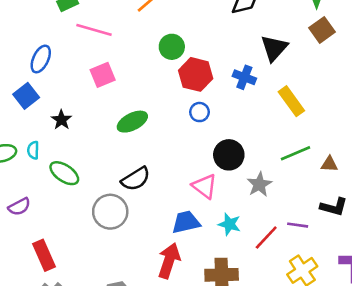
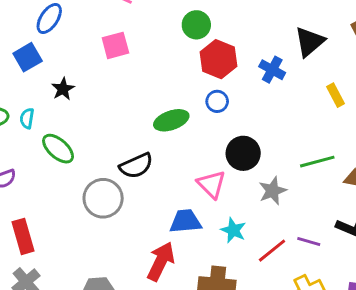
yellow rectangle: (291, 101) -> (335, 95), moved, size x0.7
green ellipse: (132, 122) -> (171, 120), moved

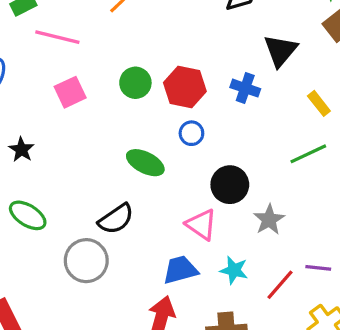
green circle: (196, 25) -> (135, 83), moved
green ellipse: (171, 120) -> (145, 163), turned 56
green line: (317, 162) -> (308, 154), moved

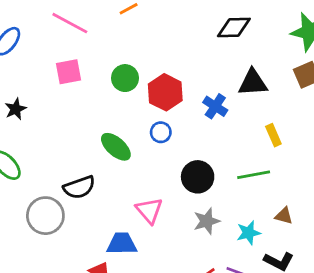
black triangle: (280, 50) -> (253, 83), turned 32
black circle: (230, 185) -> (198, 177), moved
cyan star: (234, 270) -> (249, 233), moved, turned 30

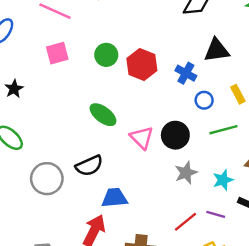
blue circle: (161, 132) -> (204, 100), moved
black semicircle: (79, 187) -> (89, 166), moved
pink triangle: (149, 210) -> (142, 138), moved

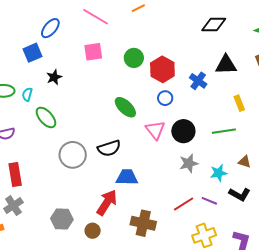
blue circle: (204, 100) -> (165, 98), moved

